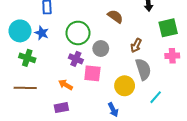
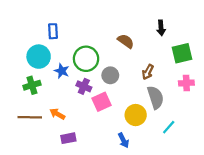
cyan circle: (20, 31) -> (39, 57), moved
blue star: (42, 33) -> (62, 71), moved
green cross: (27, 58) -> (32, 85), turned -35
pink square: (92, 73) -> (101, 102), turned -30
orange arrow: (66, 85) -> (57, 114), moved

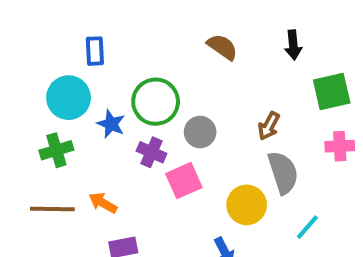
brown semicircle: (126, 41) -> (222, 47), moved

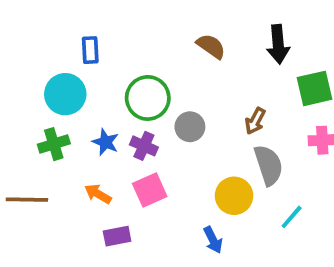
black arrow: (293, 45) -> (278, 44), size x1.4
blue star: (111, 124) -> (106, 142), moved
pink square: (184, 181) -> (150, 190), moved
brown line: (52, 209) -> (27, 200), moved

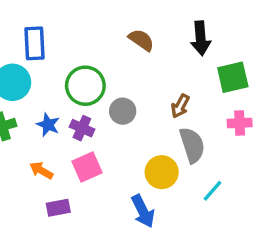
blue rectangle: (90, 50) -> (35, 43), size x1.4
blue arrow: (213, 240) -> (143, 211), size x1.4

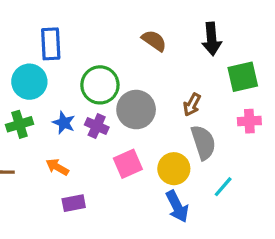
gray circle: (123, 111) -> (136, 110), size x1.5
pink square: (87, 167) -> (128, 164), moved
blue arrow: (143, 211) -> (177, 206), moved

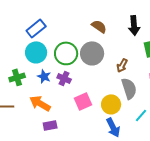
blue rectangle: (51, 44) -> (36, 28), turned 54
cyan circle: (29, 82) -> (36, 52), moved
gray circle: (136, 110) -> (92, 53), moved
orange arrow: (57, 167) -> (40, 103), size x1.5

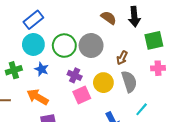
brown semicircle: (99, 26) -> (109, 18), moved
purple cross: (64, 78) -> (75, 75), moved
yellow circle: (111, 104) -> (103, 83), moved

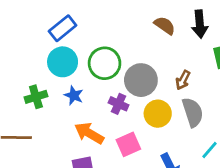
gray circle: (91, 46) -> (141, 80), moved
pink square: (82, 95) -> (128, 144), moved
orange arrow: (38, 97) -> (89, 133), moved

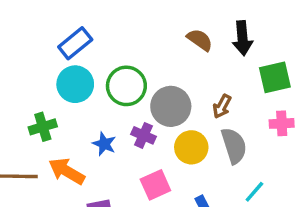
blue star: (74, 95) -> (104, 144), moved
orange arrow: (89, 133) -> (67, 171), moved

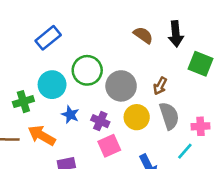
green square: (275, 77) -> (200, 64), turned 35
cyan circle: (75, 84) -> (52, 85), moved
pink cross: (282, 123) -> (200, 126), moved
purple cross: (143, 135) -> (100, 121), moved

